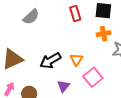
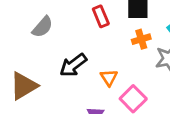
black arrow: (50, 61) -> (73, 65), moved

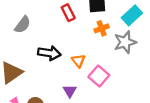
black arrow: (73, 65) -> (49, 53), turned -130

